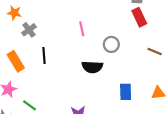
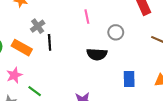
gray cross: (29, 30) -> (38, 26), moved
orange rectangle: (16, 61) -> (22, 48), turned -30

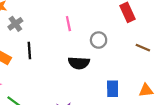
gray cross: (38, 26) -> (15, 24), moved

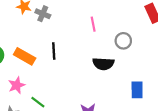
gray cross: (15, 24) -> (43, 14), moved, turned -32

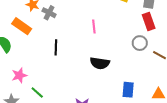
gray circle: (123, 41) -> (140, 43), moved
orange rectangle: (25, 56) -> (22, 26), moved

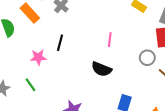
pink line: (94, 26) -> (110, 40), moved
pink star: (19, 75) -> (38, 57), moved

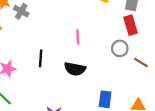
black line: (60, 43) -> (41, 58), moved

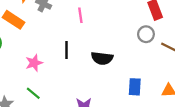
pink line: (78, 37) -> (80, 15), moved

